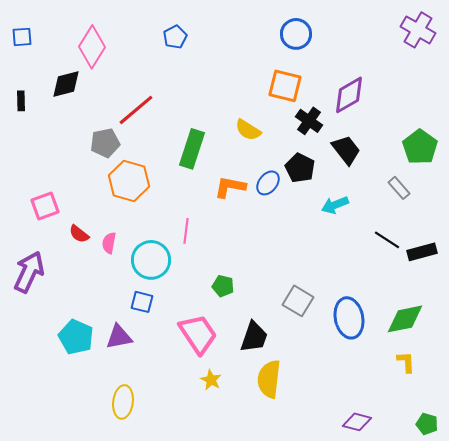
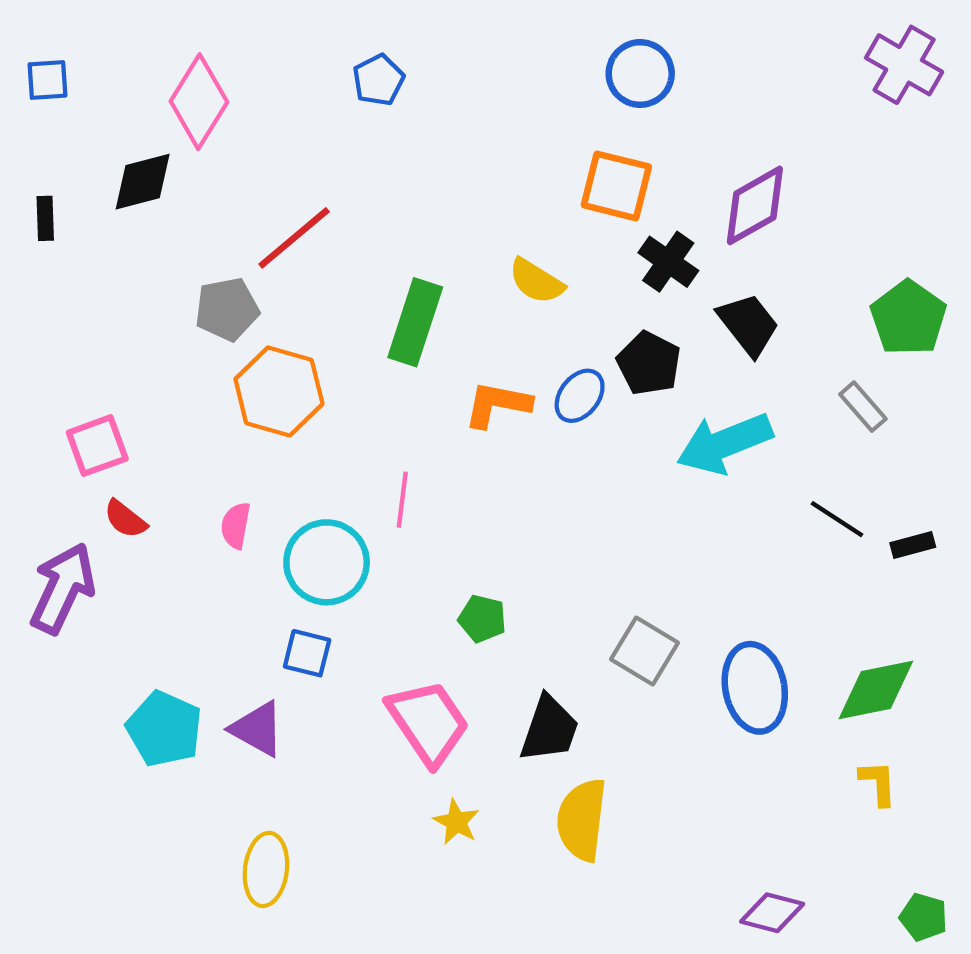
cyan arrow: (335, 205) -> (725, 443), size x1.6
red semicircle: (79, 234) -> (125, 519), moved
black rectangle: (422, 252) -> (913, 545), size x0.7
purple triangle: (119, 337) -> (257, 729), turned 40

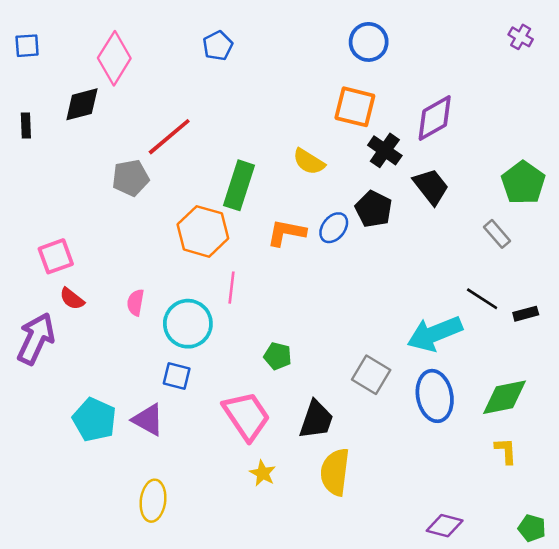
purple cross: (904, 65) -> (521, 37), size x0.6
orange hexagon: (279, 391) -> (203, 231), moved
cyan arrow: (725, 443) -> (435, 334), moved

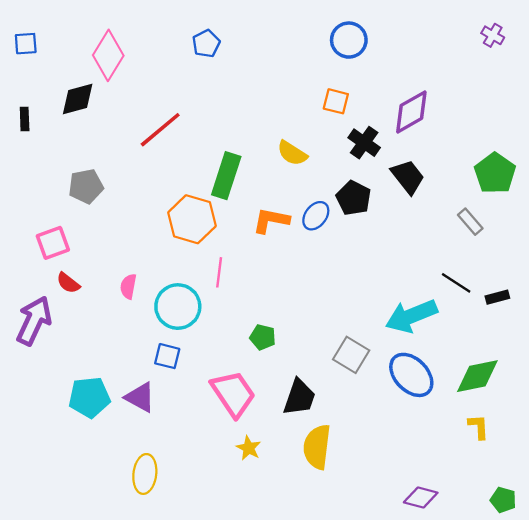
orange square: (355, 107) -> (336, 101), size x0.7
gray pentagon: (131, 178) -> (86, 186), moved
blue ellipse: (435, 396) -> (411, 375), turned -33
cyan pentagon: (94, 420) -> (89, 397), turned -30

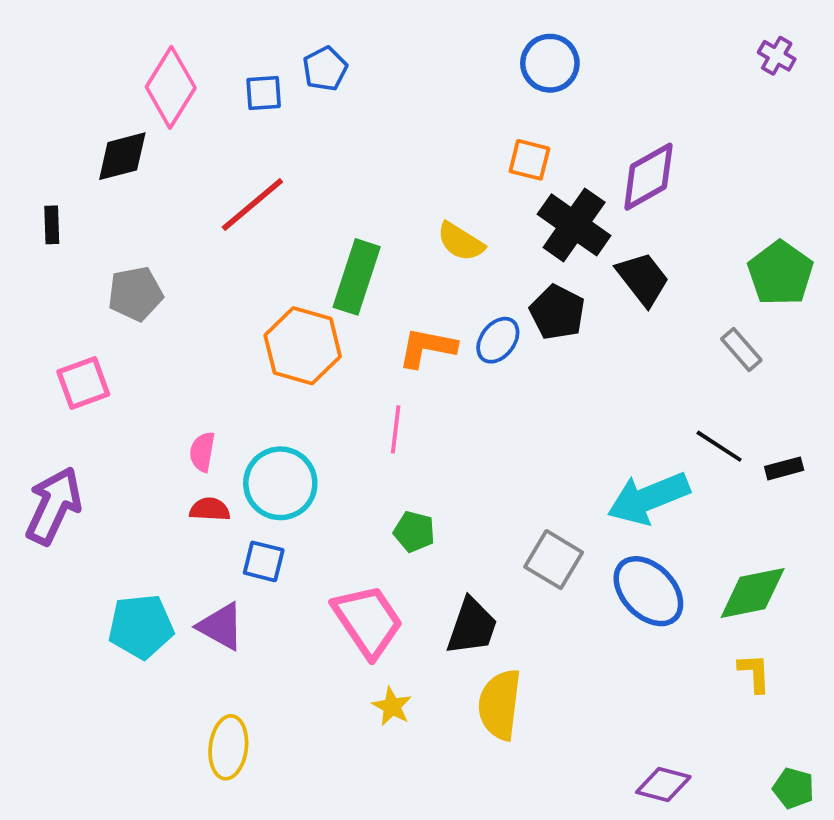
blue square: (26, 44) -> (264, 93), moved
black rectangle: (25, 119) -> (52, 225), moved
black cross: (364, 143) -> (574, 225), size x1.4
pink line: (219, 272) -> (396, 429), moved
red semicircle: (68, 283) -> (210, 509), moved, turned 145

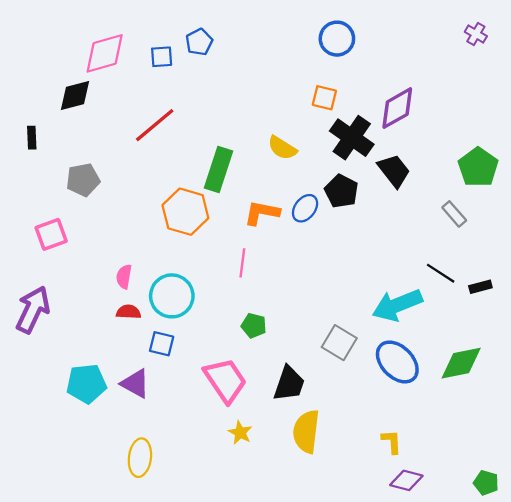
pink diamond: (171, 87) -> (105, 53), turned 42
yellow L-shape: (754, 673) -> (392, 442), moved

